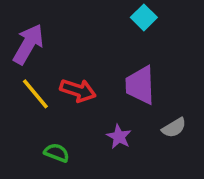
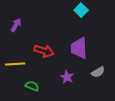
purple arrow: (28, 44) -> (16, 25), size x0.6
yellow line: (35, 94) -> (15, 64), moved, turned -54

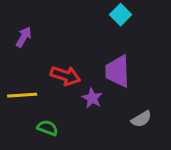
gray semicircle: (98, 72) -> (141, 119), moved
purple star: (67, 77) -> (92, 98), moved

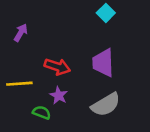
purple star: (92, 98) -> (59, 95), moved
gray semicircle: (141, 119) -> (106, 105), moved, size x1.6

